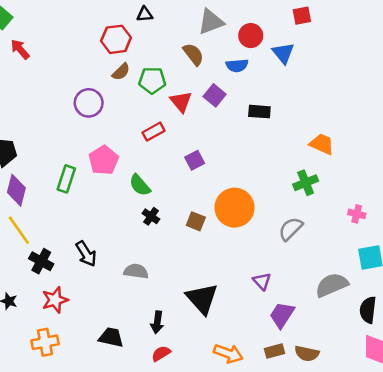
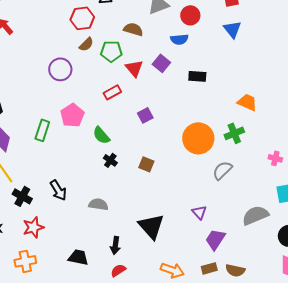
blue triangle: (283, 53) -> (232, 29), moved
brown semicircle: (193, 54) -> (133, 29), moved, turned -36
orange circle: (235, 208) -> (198, 138), moved

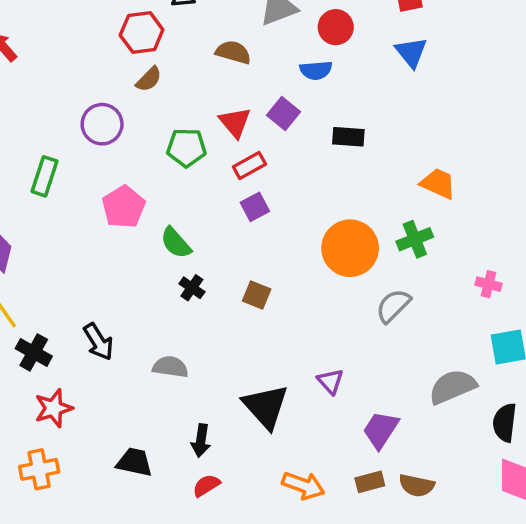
green pentagon: (111, 51) -> (187, 148), moved
red rectangle: (112, 92) -> (249, 166), moved
green rectangle: (42, 130) -> (45, 176), moved
purple triangle: (199, 212) -> (330, 381), moved

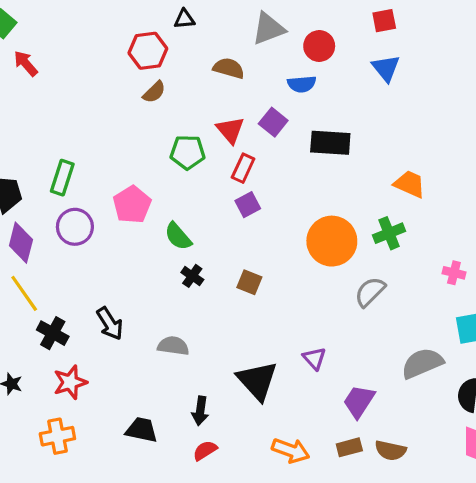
purple circle: (102, 124) -> (75, 227), moved
black rectangle: (348, 137) -> (330, 143), size x1.4
red rectangle: (249, 166) -> (243, 168), turned -36

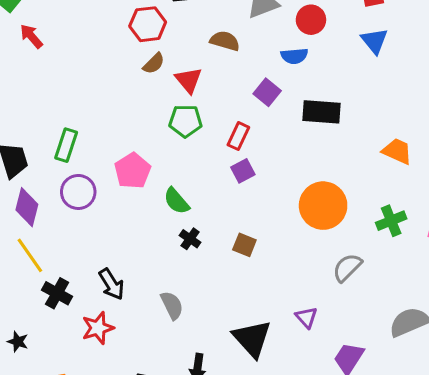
red triangle: (230, 130) -> (189, 80), moved
green cross: (389, 233) -> (391, 221), moved
gray semicircle: (370, 292) -> (347, 268), moved
gray semicircle: (173, 346) -> (172, 305), turned 56
red star: (70, 382) -> (98, 328), moved

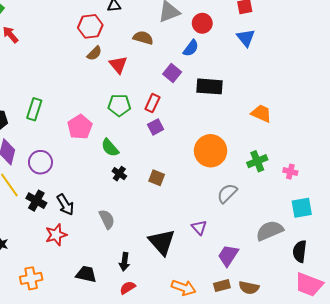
blue semicircle: (294, 56) -> (191, 48), turned -48
green pentagon: (186, 121) -> (119, 105), moved
purple circle: (78, 192) -> (40, 162), moved
black cross: (57, 293) -> (36, 201), moved

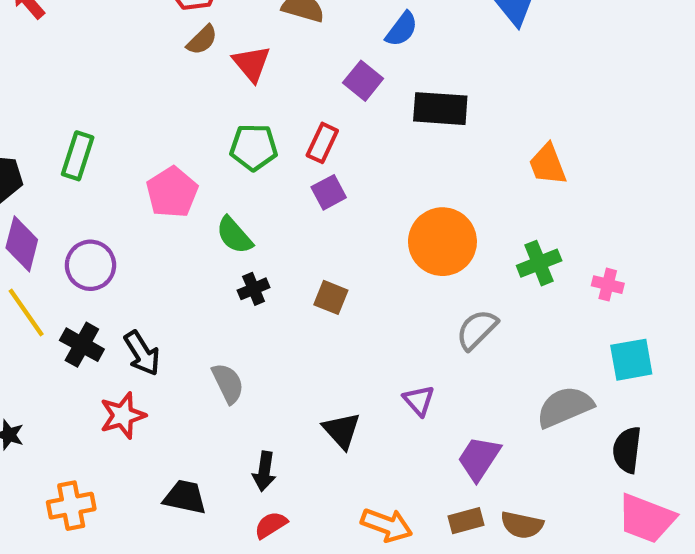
orange trapezoid: (261, 113) -> (548, 164), turned -135
black cross: (119, 174) -> (254, 289), turned 32
black triangle: (162, 242) -> (342, 431), size x0.7

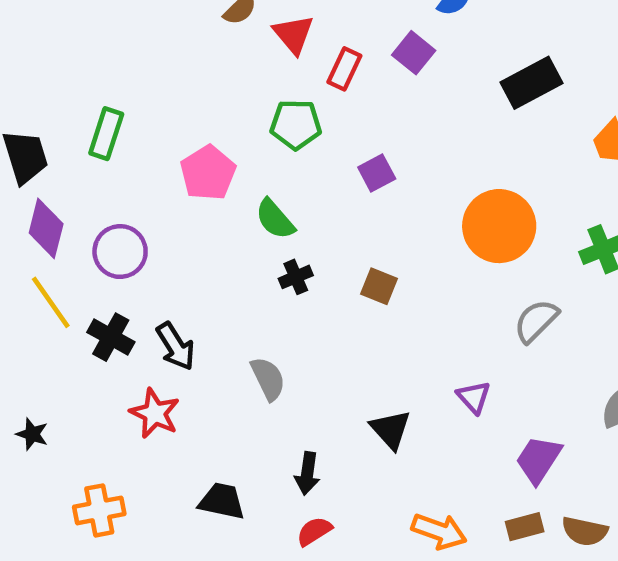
black rectangle: (440, 109) -> (532, 83), moved, turned -32
red rectangle: (322, 143) -> (344, 69), moved
red star: (123, 415) -> (155, 413), turned -30

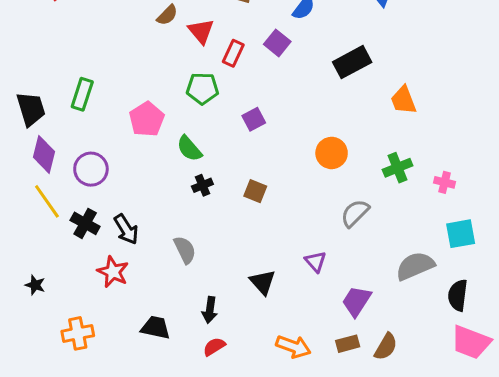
orange circle: (499, 226) -> (332, 153), size x0.7
brown semicircle: (585, 531) -> (386, 347), turned -72

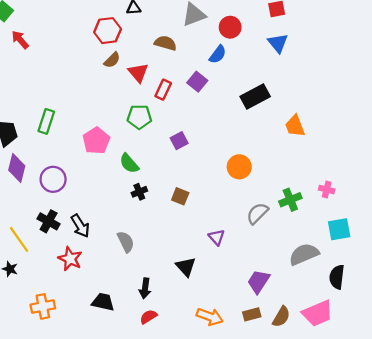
green cross: (398, 168) -> (290, 200), moved
yellow line: (47, 201) -> (19, 239), moved
purple triangle: (315, 262) -> (217, 237), moved
pink trapezoid: (471, 342) -> (318, 313), moved, turned -44

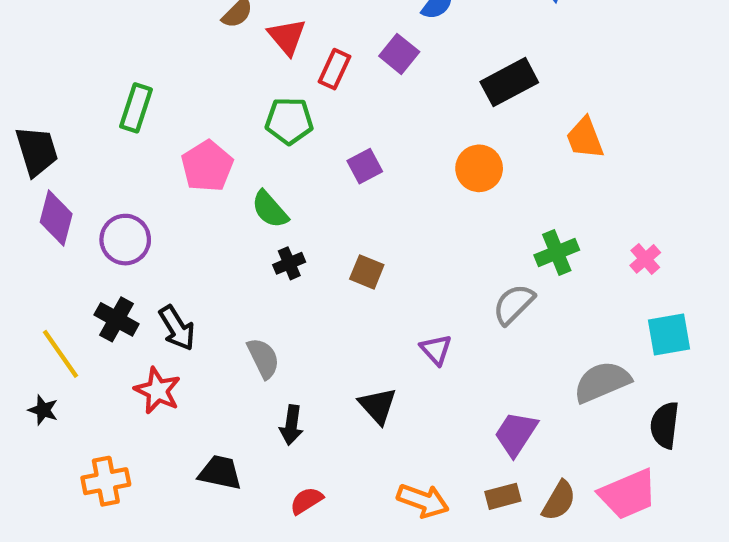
green rectangle: (46, 121) -> (136, 108), moved
orange circle: (239, 167) -> (479, 168), moved
pink cross: (327, 190) -> (645, 259), turned 35
green cross: (290, 200) -> (557, 252), moved
black arrow: (145, 288) -> (291, 425), moved

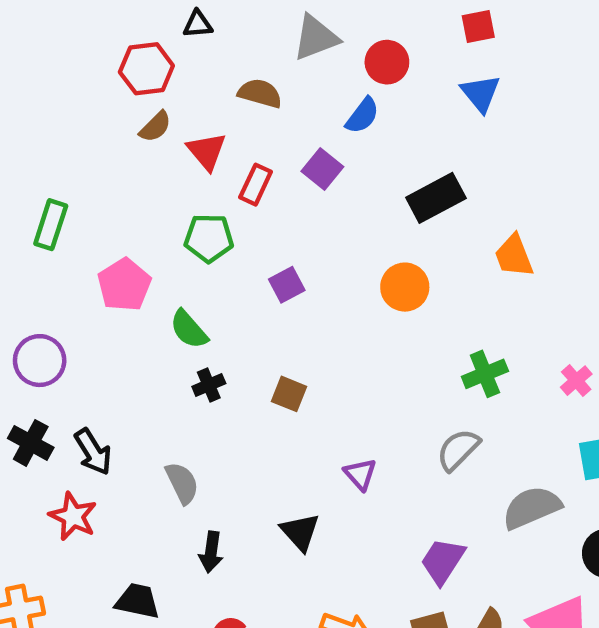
gray semicircle: (514, 304) -> (458, 450), moved

